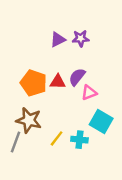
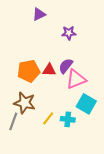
purple triangle: (58, 40) -> (39, 14), moved
orange pentagon: (34, 83) -> (29, 71), turned -30
pink triangle: (89, 93) -> (76, 79), size x1.5

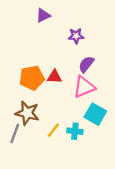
purple semicircle: (66, 66) -> (86, 64), moved

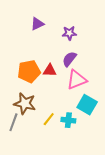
purple triangle: (43, 15) -> (37, 24), moved
purple semicircle: (86, 64) -> (69, 59), moved

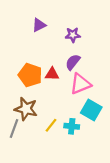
orange pentagon: (29, 71) -> (30, 75), turned 30

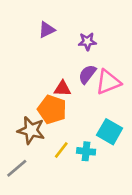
orange pentagon: (30, 75) -> (52, 109), moved
pink triangle: (80, 84) -> (108, 82), moved
gray line: (14, 128) -> (17, 168), moved, turned 30

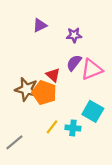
red triangle: (62, 89) -> (53, 75), turned 40
brown star: (31, 130) -> (27, 89), moved

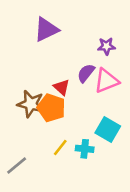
purple triangle: (40, 25) -> (46, 29), size x1.5
purple star: (74, 35) -> (106, 46), moved

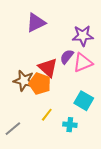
purple star: (106, 46) -> (83, 36), size x1.5
red triangle: (62, 87) -> (48, 68), size x1.5
cyan cross: (85, 149) -> (70, 125), moved

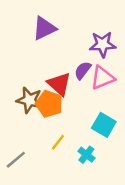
cyan cross: (70, 125) -> (86, 155), turned 32

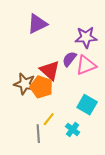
gray line: (16, 160) -> (38, 134), moved, turned -54

